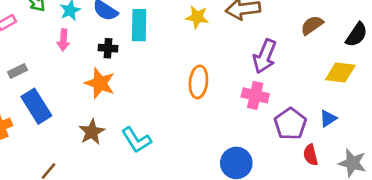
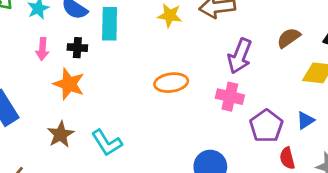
brown semicircle: (312, 25) -> (289, 38), moved
pink arrow: (63, 40) -> (42, 49), moved
orange ellipse: (198, 82) -> (171, 83), turned 76

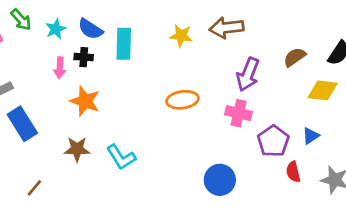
black cross: (77, 48) -> (84, 57), moved
brown star: (61, 134) -> (77, 149), turned 30

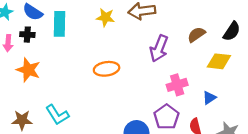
pink cross: (239, 113) -> (177, 85), moved, turned -30
purple pentagon: (273, 141) -> (166, 117), moved
brown star: (77, 149) -> (22, 120), moved

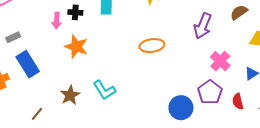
pink cross: (177, 85) -> (220, 61), turned -30
brown star: (22, 120) -> (70, 95), turned -30

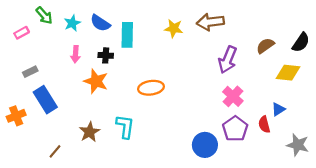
black cross: (75, 12) -> (106, 55), moved
orange ellipse: (152, 46) -> (151, 88), moved
pink cross: (220, 61) -> (233, 96), moved
cyan L-shape: (104, 90) -> (125, 127), turned -140
red semicircle: (238, 101) -> (264, 124), moved

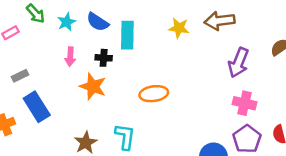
pink cross: (233, 96) -> (244, 103), turned -30

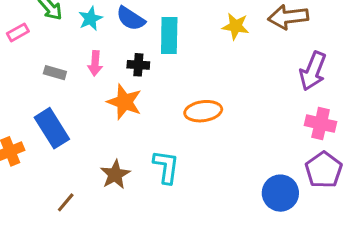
gray rectangle: (20, 76) -> (55, 73), moved, turned 42

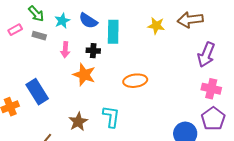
gray rectangle: (55, 73) -> (39, 36), moved

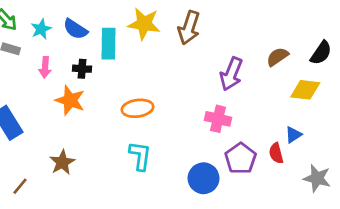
brown arrow: (190, 20) -> (189, 28), moved, turned -65
yellow star: (156, 26) -> (144, 24), moved, size x1.4
pink cross: (211, 89) -> (218, 119), moved
cyan L-shape: (111, 117) -> (140, 156), moved

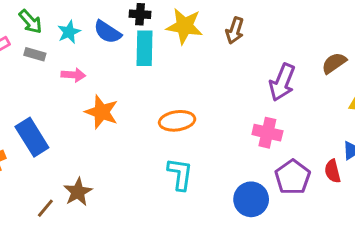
brown arrow: (189, 28) -> (235, 31), size x0.7
pink arrow: (45, 67) -> (73, 75), turned -90
black cross: (82, 69) -> (140, 14), moved
brown star: (62, 162) -> (78, 192), moved

